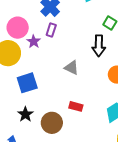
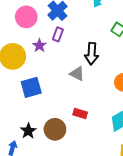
pink circle: (18, 28) -> (26, 17), moved
black arrow: (99, 46) -> (92, 54), moved
black star: (25, 114) -> (28, 131), moved

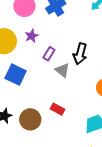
purple rectangle: (58, 34) -> (49, 54), moved
blue square: (31, 87) -> (16, 75), turned 30

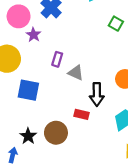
purple star: (32, 36) -> (34, 35), moved
black arrow: (80, 54) -> (97, 94), moved

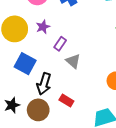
purple star: (34, 35) -> (43, 27), moved
black arrow: (97, 94) -> (44, 84), moved

